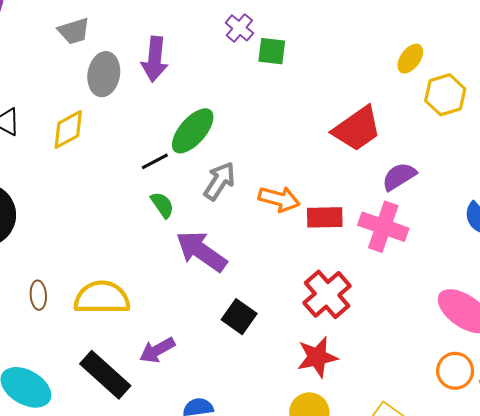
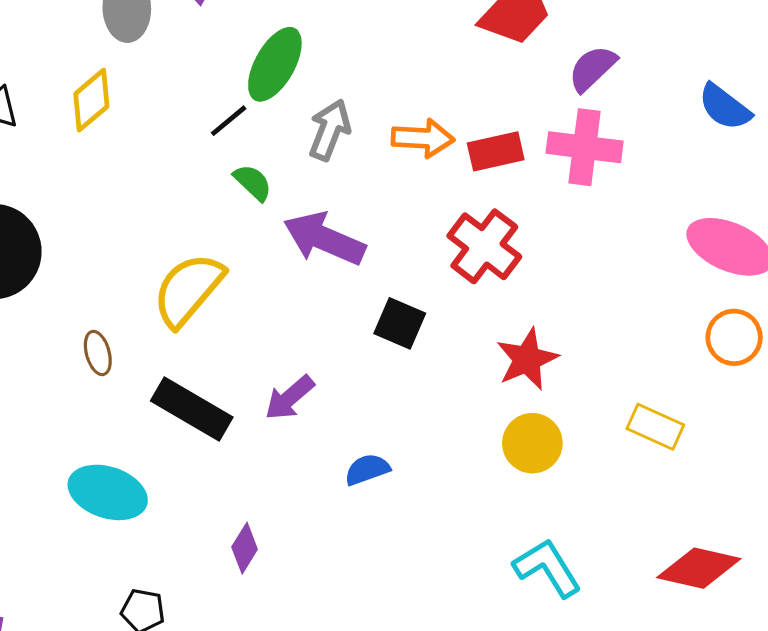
red cross: (327, 294) -> (484, 246), moved
yellow semicircle: (102, 298) -> (188, 290), moved, turned -38
black rectangle: (105, 375) -> (192, 409), moved

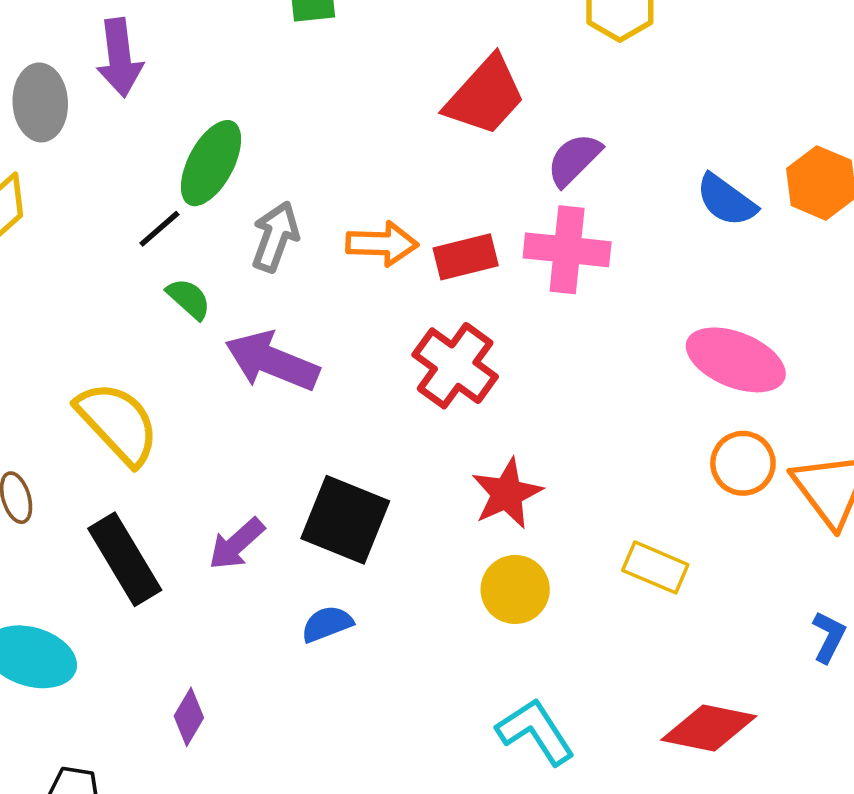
yellow semicircle: (188, 290) -> (118, 423), turned 98
black square: (400, 323) -> (345, 520), moved, size x1.5
black rectangle: (192, 409) -> (125, 559), turned 30

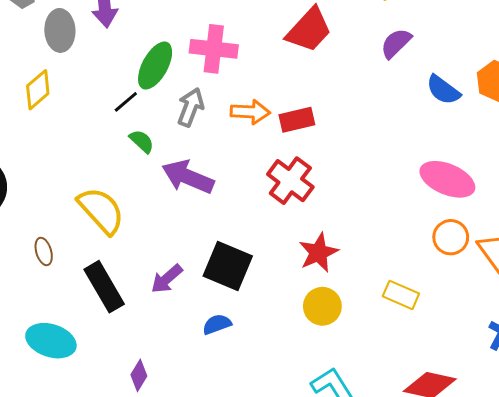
purple semicircle: (574, 160) -> (396, 43), moved
pink cross: (567, 250) -> (214, 49), moved

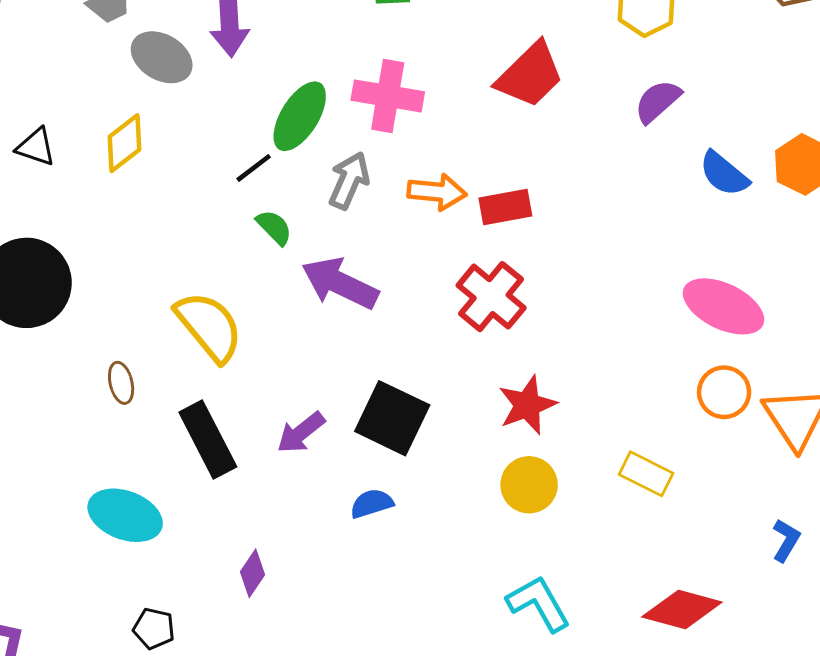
gray ellipse: (60, 30) -> (162, 57), turned -60

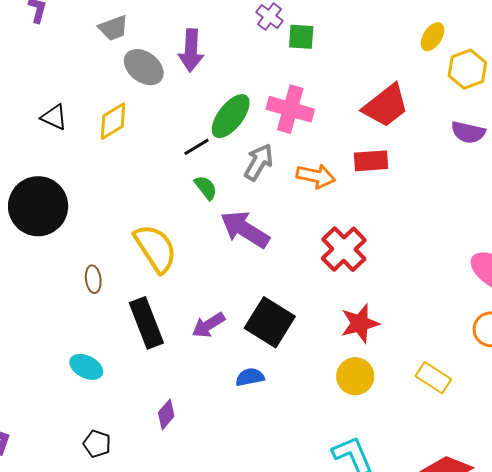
purple semicircle: (658, 101) -> (468, 132), turned -132
red rectangle: (505, 207) -> (371, 161), moved
cyan ellipse: (125, 515) -> (86, 367), size x0.7

